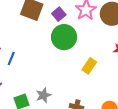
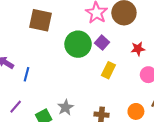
purple square: (59, 14) -> (102, 43), moved

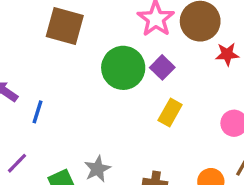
red star: (138, 49) -> (227, 54), moved

